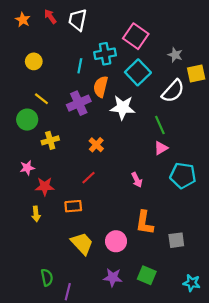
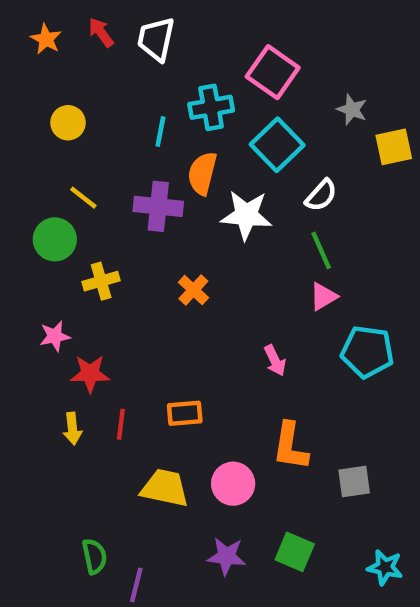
white semicircle: (173, 91) -> (321, 195), moved, size x0.7
purple cross: (79, 103) -> (158, 206), turned 30
red line: (89, 178) -> (121, 424), moved, turned -40
orange rectangle: (73, 206) -> (185, 413), moved
yellow trapezoid: (82, 243) -> (165, 488), turned -35

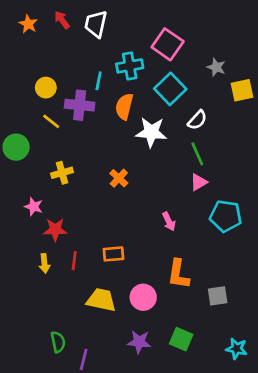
yellow circle: (68, 123) -> (46, 88), moved
purple cross: (158, 206) -> (80, 105), moved
green circle: (55, 239) -> (16, 147), moved
pink star: (55, 336) -> (34, 207), turned 30

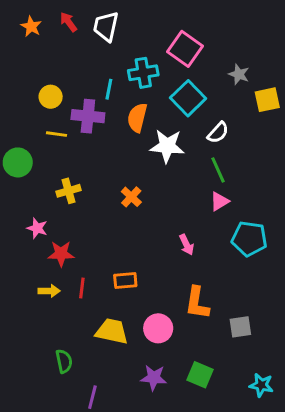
yellow line: (51, 121) -> (57, 134), turned -30
yellow arrow: (44, 263) -> (49, 291), turned -84
green semicircle: (58, 342) -> (64, 361), moved

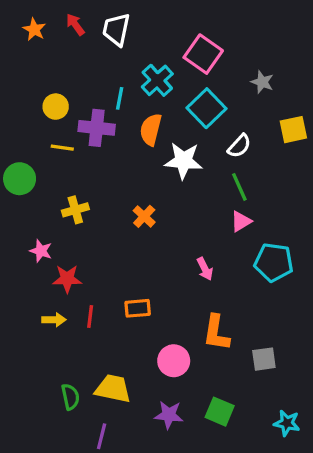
cyan cross: (143, 73) -> (157, 80), turned -32
yellow square: (267, 100) -> (293, 130), moved
yellow trapezoid: (112, 331) -> (113, 389), moved

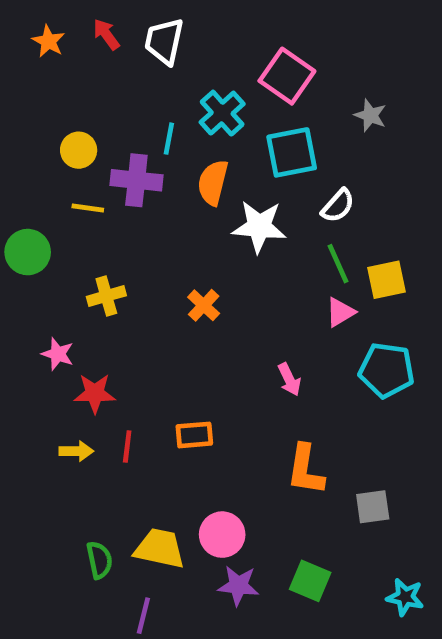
cyan square: (207, 108) -> (292, 152), turned 33
yellow square: (293, 130) -> (387, 280), moved
pink circle: (174, 361) -> (222, 535), moved

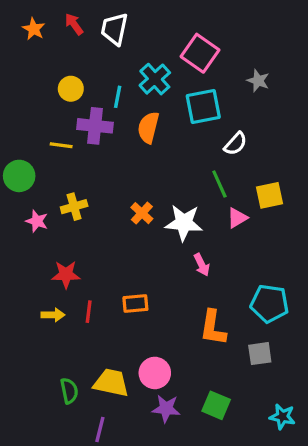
yellow circle: (79, 150) -> (71, 89), moved
white star: (259, 227) -> (184, 223), moved
green line: (338, 264) -> (219, 184), moved
pink star: (58, 354) -> (37, 221), moved
cyan pentagon: (387, 370) -> (269, 304), moved

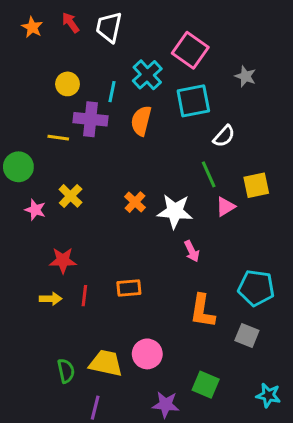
yellow cross: (74, 207) -> (71, 196), turned -30
gray square: (260, 354) -> (247, 336), turned 30
purple star: (166, 409) -> (166, 405), moved

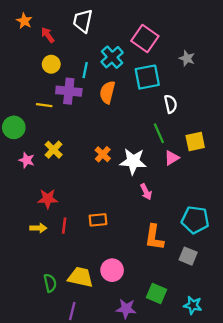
red arrow: (71, 23) -> (48, 35), moved
white semicircle: (224, 136) -> (171, 104), turned -54
cyan star: (268, 395) -> (193, 305), moved

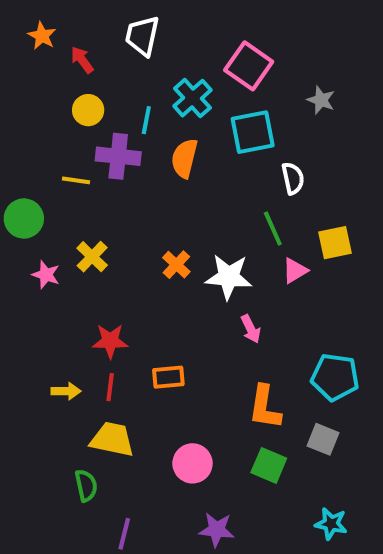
red star: (48, 199) -> (110, 341), moved
yellow trapezoid: (80, 277) -> (112, 439), moved
green square: (157, 294) -> (269, 465), moved

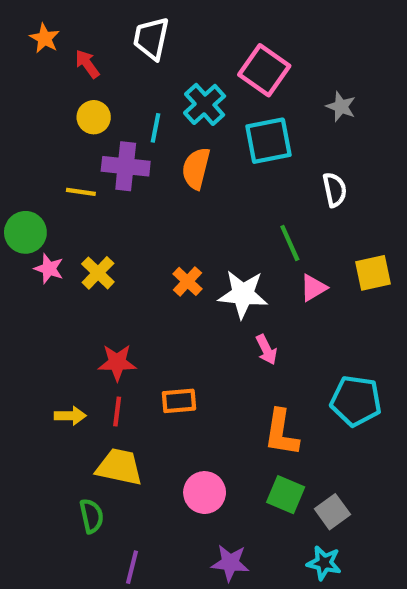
white semicircle: (293, 178) -> (335, 190), moved
yellow square: (335, 243) -> (373, 273), moved
pink star: (46, 275) -> (49, 269), moved
gray square: (323, 439) -> (332, 512), moved, turned 32
cyan star: (331, 524) -> (324, 563), moved

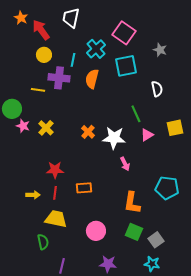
red arrow: (87, 64) -> (41, 30), size x1.5

